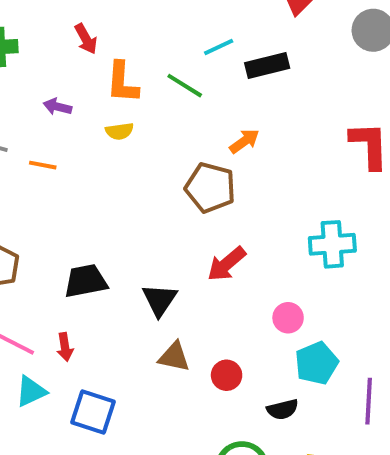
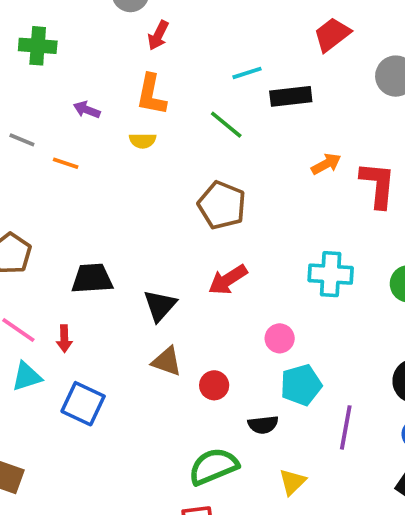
red arrow: (86, 39) -> (158, 35), moved, turned 48
green line: (185, 86) -> (226, 125), moved
orange arrow: (244, 141) -> (326, 164), moved

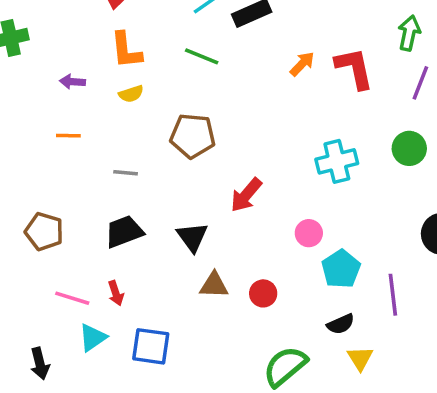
gray line: (22, 140) -> (126, 173), moved
brown pentagon: (222, 205) -> (193, 136), moved
black semicircle: (263, 425) -> (341, 324), moved

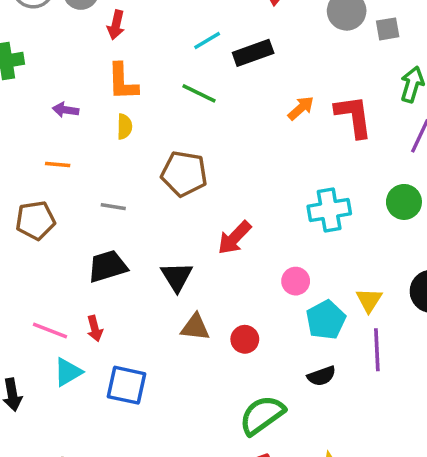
yellow semicircle: (131, 94) -> (125, 127), turned -75
brown pentagon: (44, 232) -> (35, 220), moved, turned -30
yellow triangle: (360, 358) -> (369, 300), moved

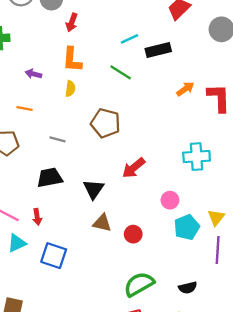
black semicircle: (322, 376) -> (188, 288), moved

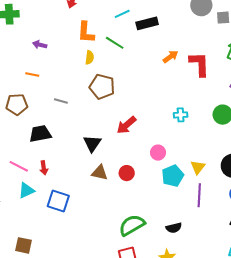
orange L-shape: (72, 60) -> (86, 32), moved
yellow semicircle: (70, 89) -> (89, 57), moved
cyan cross: (197, 157) -> (181, 115), size x0.6
black trapezoid: (50, 178) -> (40, 134), moved
red circle: (133, 234) -> (127, 173), moved

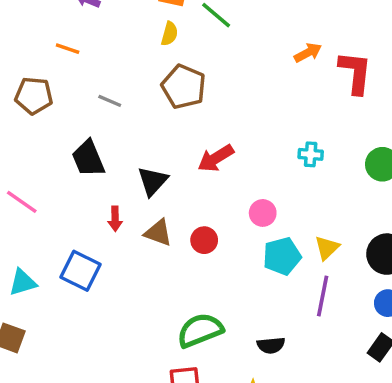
black trapezoid: (40, 134) -> (88, 159), moved, turned -110
red arrow: (44, 168) -> (115, 219), moved
cyan triangle: (26, 190) -> (23, 282), moved

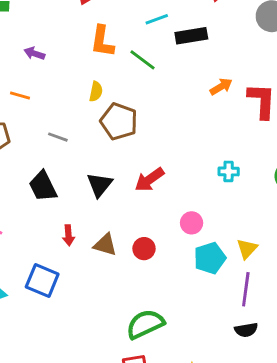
yellow semicircle: (169, 34) -> (96, 91), moved
black triangle: (153, 181) -> (100, 185), moved
black semicircle: (271, 345) -> (246, 330), moved

